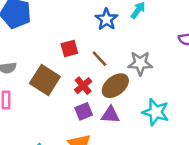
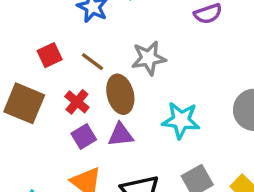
brown ellipse: (115, 86) -> (120, 94), turned -56

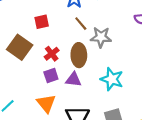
brown line: (93, 62) -> (81, 24), moved

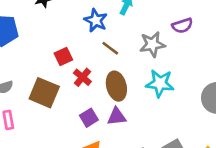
gray star: (101, 37) -> (152, 44), moved
red cross: (52, 54) -> (82, 77), moved
cyan star: (112, 79) -> (160, 83), moved

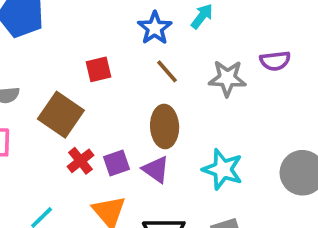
red cross: (82, 77) -> (80, 161), moved
cyan star: (160, 83) -> (223, 169), moved
purple triangle: (117, 117) -> (156, 169), turned 30

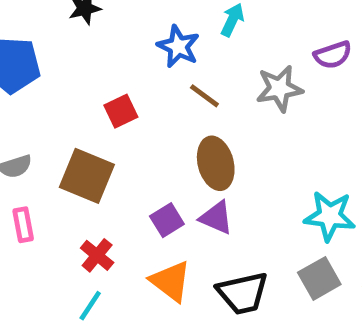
red cross: (80, 161) -> (97, 255), moved
cyan star: (223, 169) -> (330, 216), moved

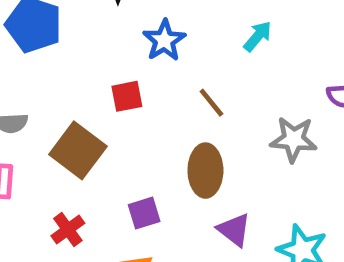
blue star: (178, 46) -> (164, 40), moved
gray star: (279, 89) -> (294, 139), moved
purple triangle: (216, 218) -> (234, 230), moved

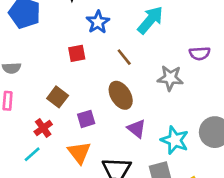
cyan arrow: (258, 36) -> (150, 20), size x1.6
brown square: (78, 150) -> (58, 97), moved, size x0.7
brown ellipse: (205, 171) -> (121, 95), turned -32

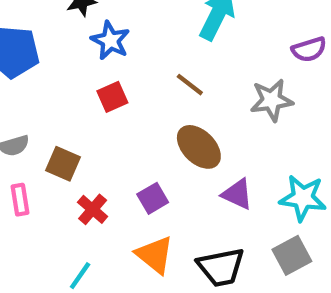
blue star: (98, 22) -> (110, 40), moved
brown square: (58, 97) -> (63, 164), moved
red cross: (43, 128) -> (93, 209), moved

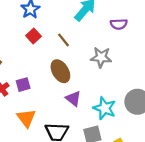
purple semicircle: (309, 49) -> (119, 24), moved
red square: (112, 97) -> (34, 36), moved, turned -32
purple square: (153, 198) -> (23, 85), moved

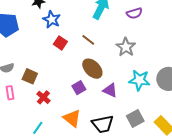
gray star: (101, 57) -> (126, 47), turned -30
purple square: (23, 85) -> (79, 88), moved
cyan star: (105, 108) -> (139, 80), moved

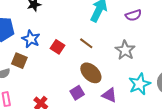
blue star: (52, 20) -> (31, 39), moved
brown square: (30, 76) -> (19, 61), moved
cyan star: (139, 80) -> (140, 84), turned -30

